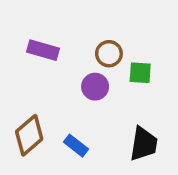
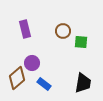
purple rectangle: (43, 50) -> (25, 29), turned 60
purple circle: (95, 87) -> (32, 63), moved

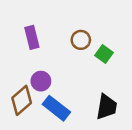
green square: (81, 42) -> (104, 54), turned 32
blue rectangle: (44, 84) -> (56, 108), size x1.5

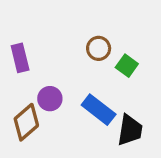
purple rectangle: (32, 37) -> (20, 58), moved
blue rectangle: (56, 108) -> (99, 110), moved

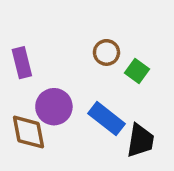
purple circle: (50, 99) -> (54, 107), size x1.4
brown diamond: (26, 122) -> (29, 132), turned -60

